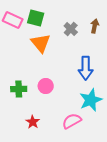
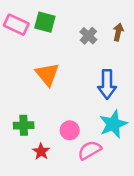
orange triangle: (41, 43) -> (47, 74), moved
pink circle: (46, 86) -> (70, 130), moved
green cross: (19, 89) -> (24, 125), moved

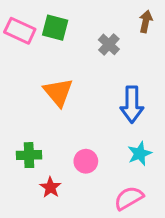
brown arrow: (118, 32) -> (146, 21), moved
cyan star: (113, 124) -> (140, 154), size x0.7
pink semicircle: (90, 150) -> (129, 198), moved

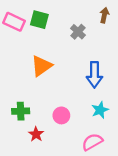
orange triangle: (58, 92) -> (42, 66), turned 35

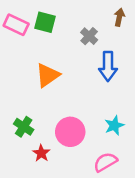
blue arrow: (94, 75) -> (108, 66), moved
green cross: (21, 111) -> (24, 127), turned 35
pink circle: (61, 115) -> (70, 132), size x1.5

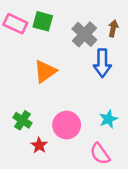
brown arrow: (119, 17) -> (113, 28), moved
gray cross: (89, 36) -> (84, 34), size x1.5
pink semicircle: (105, 162) -> (100, 154), turned -95

